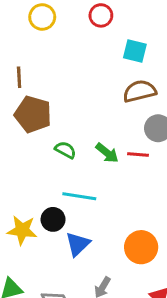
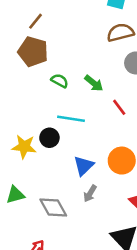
brown line: (19, 77) -> (36, 21), moved, turned 42
red line: (138, 155) -> (119, 107), moved, turned 48
blue triangle: (78, 244) -> (84, 166), moved

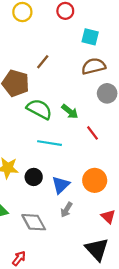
brown line: (36, 21) -> (43, 62), moved
green semicircle: (60, 81) -> (39, 109), size x1.6
black circle: (49, 138) -> (34, 177), moved

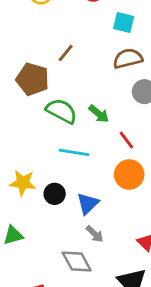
orange circle: (95, 180) -> (129, 175), moved
gray arrow: (66, 210) -> (95, 234), turned -77
gray diamond: (34, 222) -> (77, 262), moved

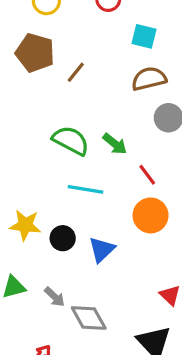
brown pentagon: (32, 79) -> (35, 53), moved
gray arrow: (95, 234) -> (55, 297), moved

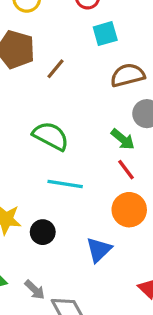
cyan square: (144, 36) -> (105, 34), moved, turned -30
green arrow: (115, 144) -> (123, 139), moved
blue triangle: (102, 250) -> (99, 250), moved

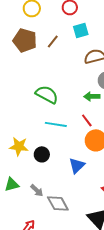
brown line: (56, 69) -> (53, 41), moved
green arrow: (123, 139) -> (92, 96), turned 140
red line: (126, 170) -> (87, 120), moved

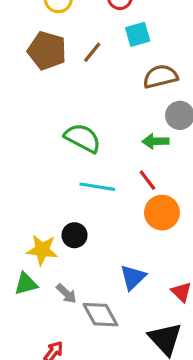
yellow star: (19, 146) -> (42, 250), moved
blue triangle: (77, 165) -> (133, 277), moved

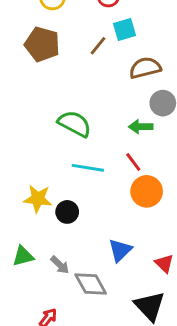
brown line: (92, 52) -> (98, 46), moved
yellow star: (42, 250) -> (38, 199), moved

